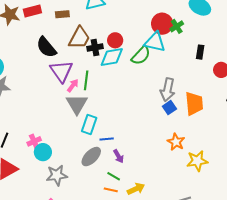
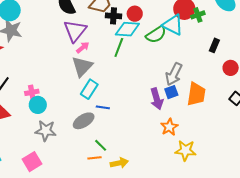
green line: (86, 80) -> (119, 47), moved
purple arrow: (119, 156) -> (157, 99), moved, size x1.5
orange line: (111, 190) -> (95, 158), turned -32

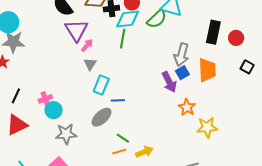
black rectangle: (214, 45) -> (213, 32), moved, size x1.6
gray triangle: (82, 66) -> (90, 64), size x0.6

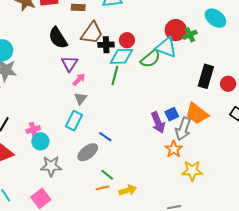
purple triangle: (76, 30) -> (70, 64), size x0.7
gray arrow: (182, 55) -> (183, 129), moved
orange trapezoid: (207, 70) -> (197, 114), turned 125
cyan rectangle: (101, 85) -> (74, 121), moved
blue line: (118, 100) -> (105, 137), turned 32

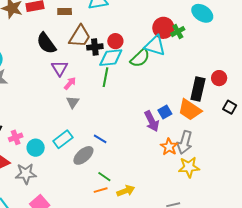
black rectangle: (206, 76) -> (198, 89), moved
cyan rectangle: (74, 121) -> (63, 139), moved, turned 30
gray arrow: (183, 129) -> (185, 142), moved
pink cross: (33, 130) -> (16, 137), moved
gray star: (51, 166) -> (26, 174), moved

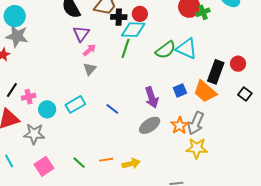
cyan triangle: (155, 46) -> (187, 49), moved
green semicircle: (140, 58) -> (165, 50), moved
purple arrow: (152, 121) -> (152, 97), moved
gray ellipse: (83, 155) -> (150, 125), moved
green line: (104, 177) -> (79, 163), moved

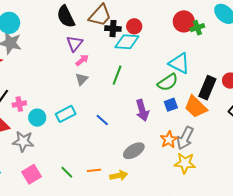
green line: (126, 48) -> (117, 75), moved
green semicircle: (165, 50) -> (168, 82), moved
gray ellipse: (150, 125) -> (134, 151), moved

